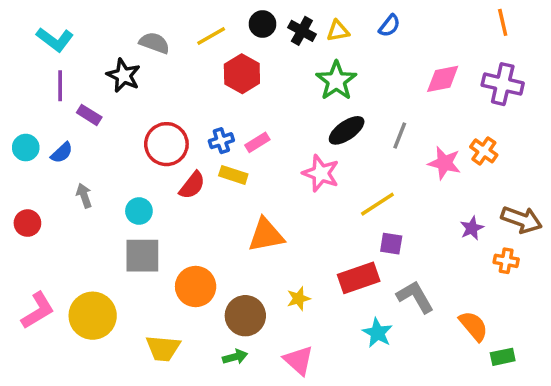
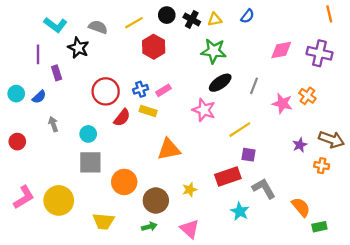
orange line: (503, 22) -> (329, 14), moved
cyan L-shape: (55, 39) -> (55, 25), moved
green star: (336, 81) -> (214, 51), turned -30
purple rectangle: (89, 115) -> (57, 73), turned 40

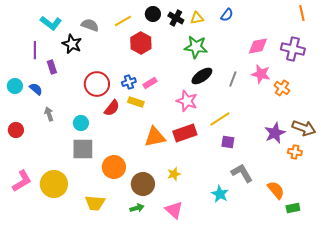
blue semicircle: (39, 97) -> (36, 89), turned -96
pink star: (282, 103) -> (261, 74), moved
purple star: (300, 145) -> (275, 133), size x1.5
red rectangle: (228, 176) -> (185, 133), moved

